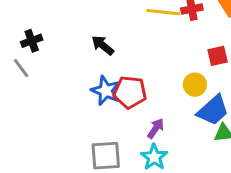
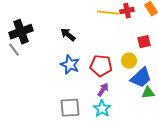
black cross: (32, 41) -> (21, 32), size x1.6
red pentagon: (130, 92) -> (101, 66), moved

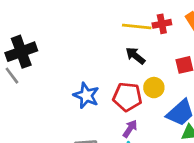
black arrow: (68, 35) -> (135, 56), moved
yellow circle: (129, 61) -> (154, 88), moved

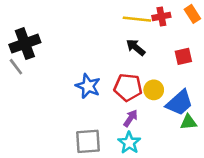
yellow circle: (154, 88) -> (154, 90), moved

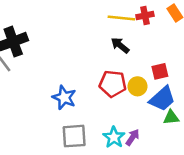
red square: (183, 56) -> (160, 71), moved
blue star: (88, 86) -> (64, 98), moved
purple arrow: (131, 118) -> (133, 137), moved

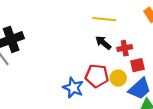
red cross: (145, 15) -> (125, 48), moved
blue star: (64, 98) -> (73, 88), moved

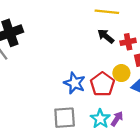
red pentagon: (97, 76) -> (102, 84), moved, turned 30

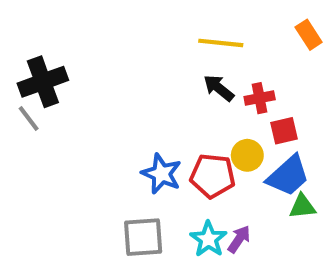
red pentagon: (102, 84) -> (213, 176), turned -30

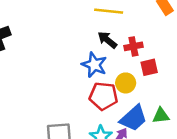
blue star: (161, 174) -> (94, 65), moved
blue trapezoid: (288, 176) -> (133, 118), moved

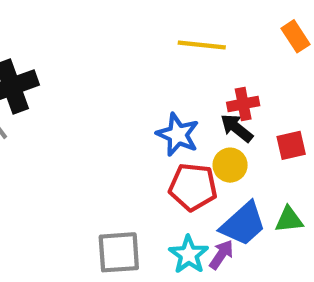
black arrow: (107, 40) -> (237, 128), moved
red square: (149, 67) -> (291, 145), moved

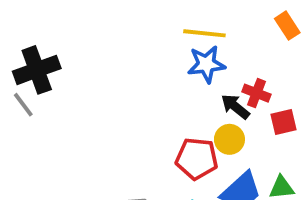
red cross: (243, 104) -> (256, 93), moved, turned 32
blue star: (178, 135) -> (206, 64), moved, turned -30

